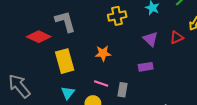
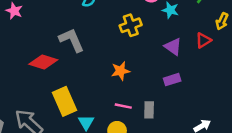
yellow rectangle: (65, 61) -> (65, 101), moved

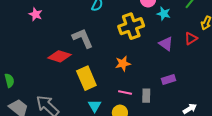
yellow cross: (131, 25) -> (131, 26), size x1.4
purple rectangle: (172, 80) -> (169, 80), moved
yellow rectangle: (65, 101) -> (86, 78), moved

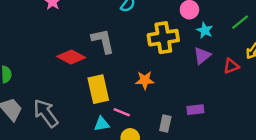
purple triangle: (166, 44) -> (202, 56), moved, turned 35
pink line: (125, 92) -> (122, 112), moved
cyan triangle: (95, 106) -> (102, 124), turned 40

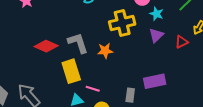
gray L-shape: (103, 41) -> (78, 43), moved
orange star: (145, 80) -> (105, 51), moved
purple rectangle: (195, 110) -> (155, 81), size x1.5

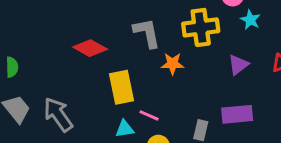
purple triangle: (156, 35) -> (238, 65), moved
gray L-shape: (78, 43) -> (147, 33), moved

